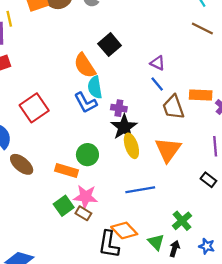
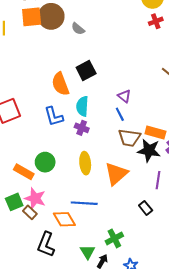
cyan semicircle: (95, 87) -> (82, 106), moved
brown trapezoid: (173, 107) -> (129, 138), turned -75
black star: (124, 127) -> (149, 151), moved, turned 30
orange diamond: (124, 230) -> (64, 219), moved

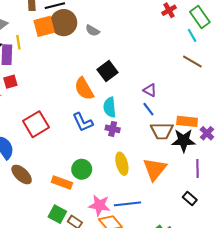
pink star: (35, 198) -> (99, 205), moved
green square: (14, 202) -> (57, 214), turned -30

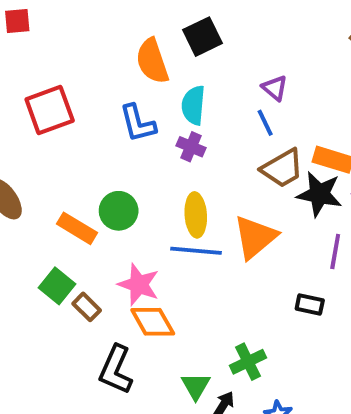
brown trapezoid: (162, 131) -> (282, 168), turned -40
black rectangle: (190, 198) -> (310, 304), turned -40
blue line: (128, 204) -> (196, 251), moved

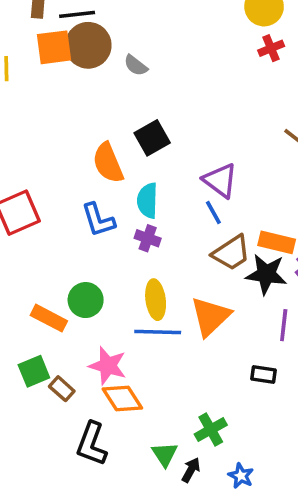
purple triangle: (275, 88) -> (220, 181), size x1.5
green square: (57, 286) -> (34, 371), turned 32

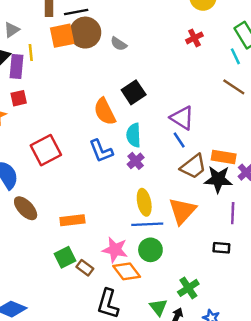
red cross: (271, 48) -> (194, 38), moved
purple cross: (148, 238) -> (136, 161), turned 35
green circle: (86, 300) -> (150, 250), moved
orange rectangle: (49, 318) -> (72, 220), turned -30

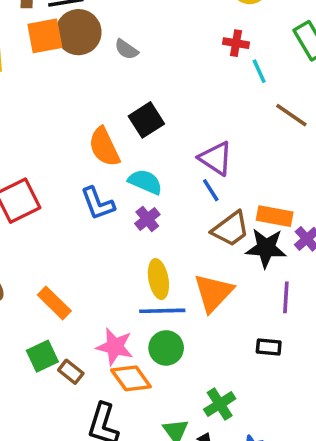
red cross: (194, 38) -> (236, 43), turned 35
cyan line: (235, 56) -> (259, 71), moved
cyan semicircle: (134, 135) -> (145, 182), turned 115
orange rectangle: (72, 220) -> (54, 303), turned 50

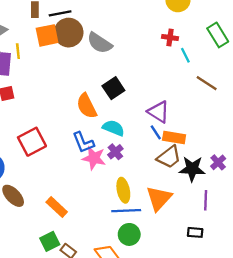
gray semicircle: (126, 49) -> (100, 43), size x1.6
orange rectangle: (275, 216) -> (174, 138), moved
pink star: (115, 347) -> (94, 158), moved

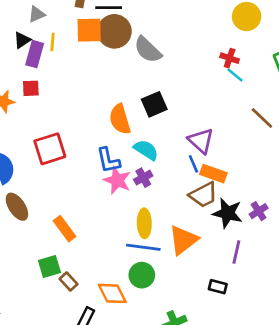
cyan line: (185, 55) -> (235, 75), moved, turned -35

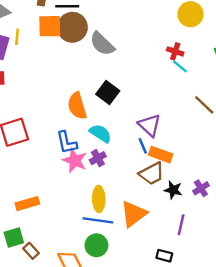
black square: (154, 104) -> (108, 93), turned -30
black star: (228, 213) -> (173, 190), size x0.7
orange rectangle: (64, 229) -> (27, 204), turned -70

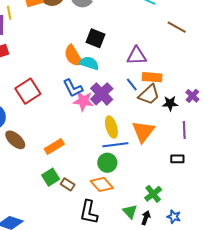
purple triangle: (150, 125) -> (137, 56), turned -30
cyan semicircle: (100, 133) -> (89, 63), moved
blue line: (143, 146) -> (132, 85), moved
purple cross: (98, 158) -> (102, 94), size x1.6
green circle: (96, 245) -> (107, 163), moved

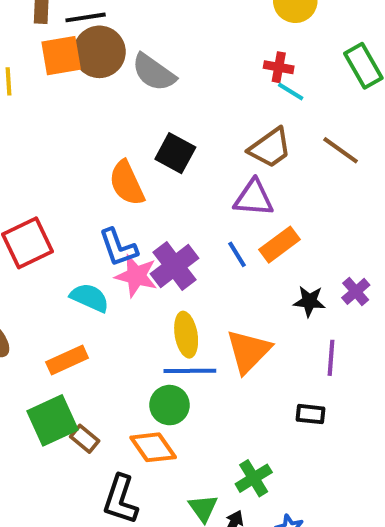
cyan semicircle: (89, 63) -> (90, 298), moved
orange rectangle: (152, 77) -> (279, 245), turned -48
brown trapezoid: (149, 95) -> (270, 148), moved
green square: (51, 177) -> (52, 420), size x1.4

